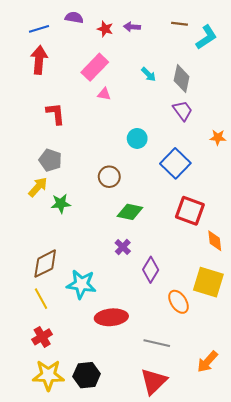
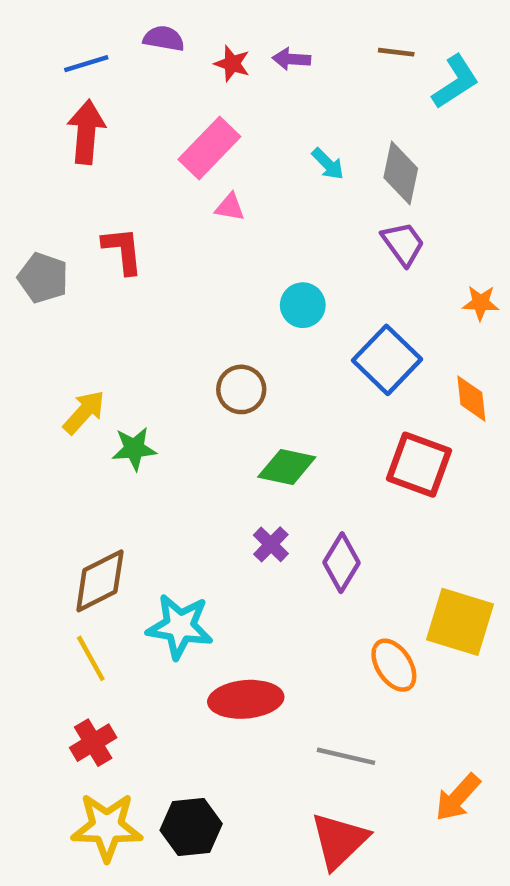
gray pentagon: (50, 160) -> (43, 278), moved
orange diamond: (215, 241) -> (471, 399), moved
purple diamond: (151, 270) -> (341, 563), moved

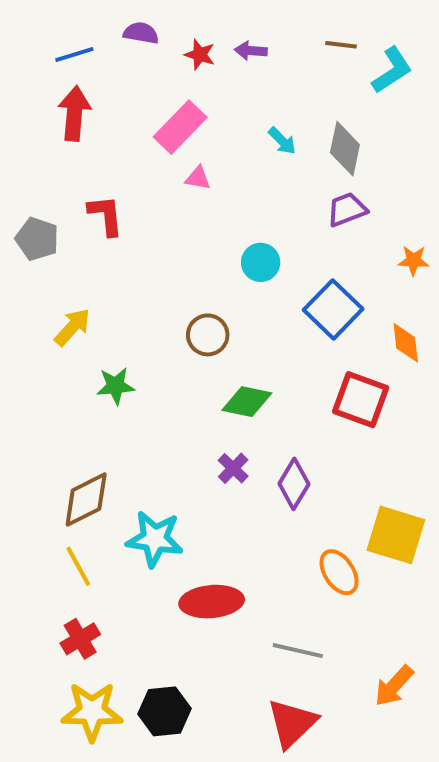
purple trapezoid: (403, 244) -> (347, 209), turned -75
yellow arrow: (84, 412) -> (72, 327), moved

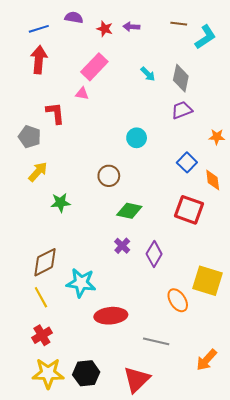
pink triangle: (198, 178) -> (82, 94), moved
gray pentagon: (37, 239) -> (30, 137), moved
blue square: (333, 309) -> (187, 162), moved, size x0.7
red triangle: (292, 723) -> (137, 379), moved

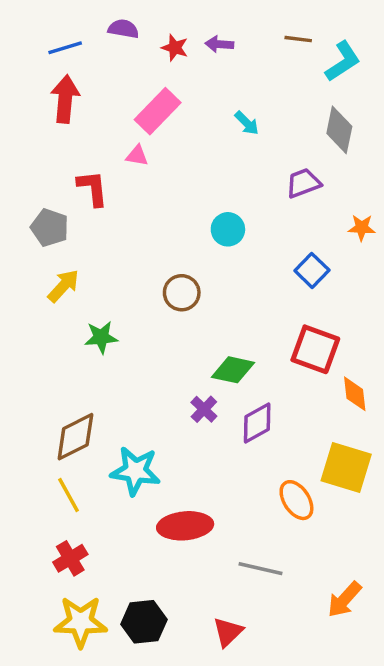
gray diamond: (181, 78) -> (339, 130), moved
orange diamond: (213, 180) -> (355, 394), moved
green diamond: (129, 211) -> (233, 370), moved
purple diamond: (154, 254) -> (257, 423), turned 30
red triangle: (137, 379) -> (228, 632), size x0.7

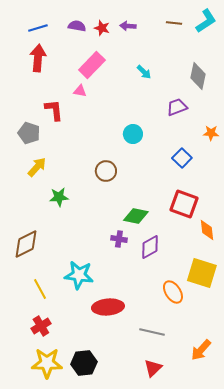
purple semicircle: (123, 29) -> (77, 26), moved
cyan L-shape: (343, 61) -> (206, 21), moved
purple cross: (204, 409) -> (119, 239), turned -35
brown diamond: (75, 437) -> (26, 244), moved
red triangle: (228, 632) -> (153, 368), moved

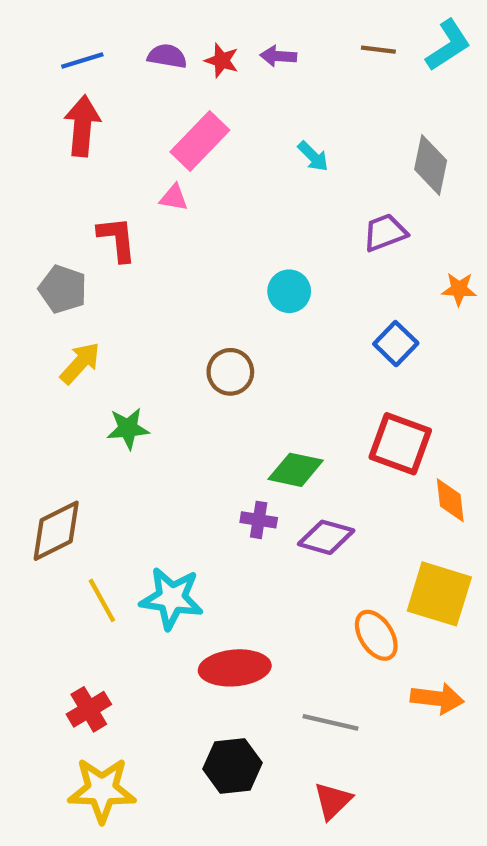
purple diamond: (150, 247) -> (326, 537), turned 45
yellow line: (40, 289) -> (102, 600), moved
orange arrow: (201, 350) -> (437, 698), moved, turned -125
black hexagon: (84, 363) -> (233, 766), moved

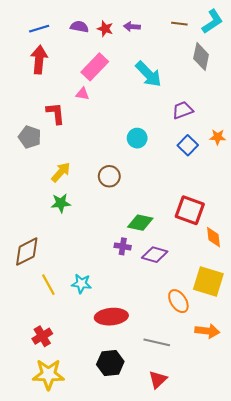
cyan arrow: (313, 156) -> (148, 74), size x1.8
gray diamond: (431, 165) -> (201, 57), moved
blue square: (396, 344) -> (188, 145), moved
yellow arrow: (80, 363) -> (61, 172), moved
cyan star: (172, 598) -> (81, 284), size x0.7

